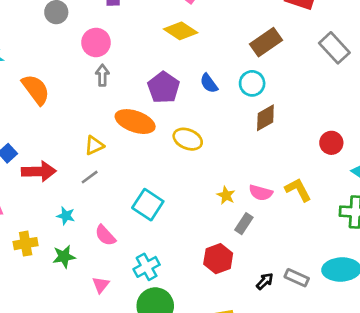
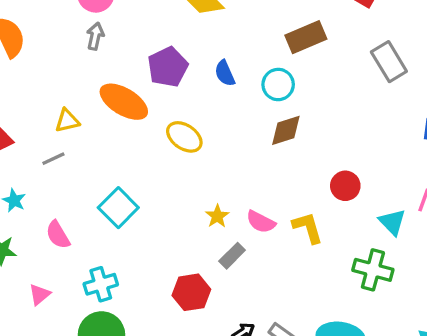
red circle: (331, 143) -> (345, 186), moved

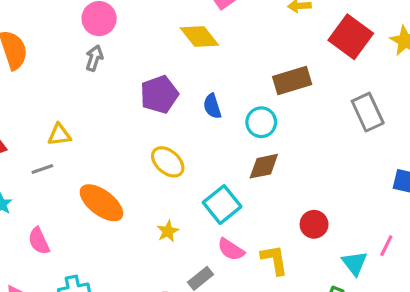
orange ellipse: (124, 102) -> (101, 203), moved
cyan square: (118, 208) -> (222, 205), moved
yellow star: (217, 216) -> (168, 231), moved

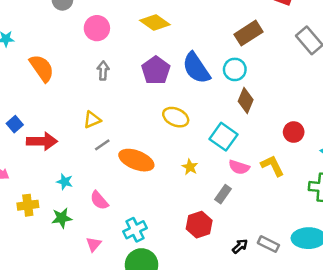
yellow diamond: (199, 36) -> (155, 23), moved
gray arrow: (94, 58) -> (103, 71), moved
blue semicircle: (212, 106) -> (196, 68), size x1.8
brown diamond: (264, 166) -> (246, 101), turned -40
gray line: (42, 169) -> (102, 145), moved

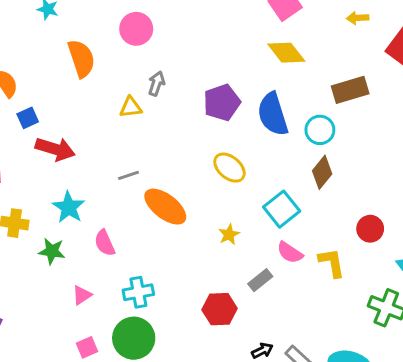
yellow diamond: (155, 23) -> (286, 53), moved
pink circle: (97, 28) -> (136, 29), moved
yellow triangle: (92, 120) -> (131, 107), moved
cyan star: (65, 182) -> (69, 207), size x1.5

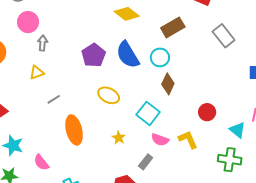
gray arrow: (157, 84) -> (43, 43), moved
gray line: (129, 175) -> (54, 99), moved
orange ellipse: (165, 207) -> (74, 130), turned 52

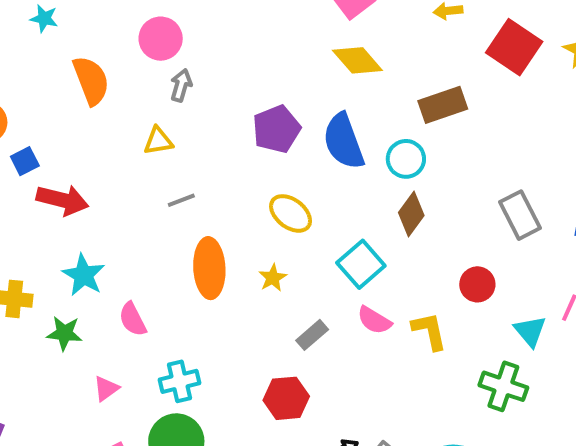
gray rectangle: (224, 36) -> (520, 215), moved
yellow star: (119, 138) -> (273, 278), moved
gray rectangle: (146, 162) -> (312, 335), moved

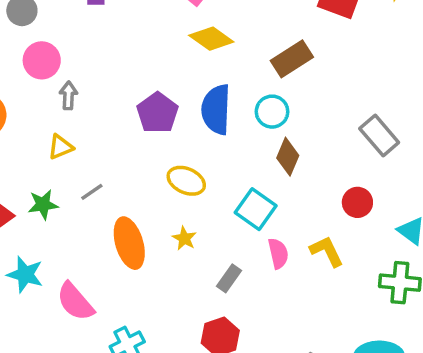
blue semicircle: (344, 141) -> (216, 109), turned 36
pink semicircle: (133, 319) -> (75, 302), size x1.4
pink semicircle: (374, 320) -> (278, 253), turned -120
green star: (64, 333) -> (43, 205), moved

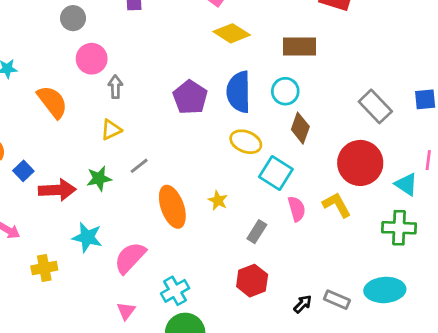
brown rectangle: (292, 59) -> (300, 46), turned 36
yellow ellipse: (186, 181) -> (246, 142), moved
red circle: (357, 202) -> (360, 163), size x1.8
pink semicircle: (75, 302) -> (130, 258), turned 87

